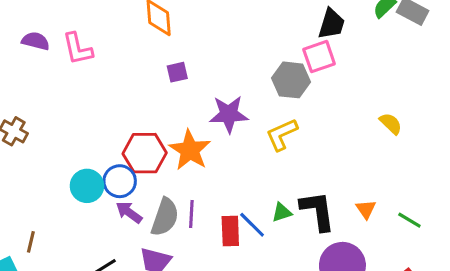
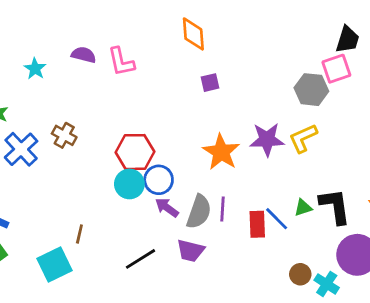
purple star: (229, 114) -> (267, 140), moved
red hexagon: (145, 153) -> (135, 152), moved

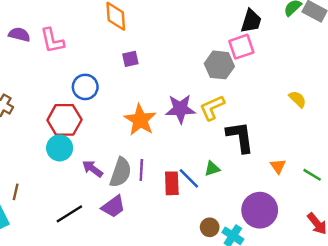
blue circle: (159, 180) -> (85, 87), moved
black L-shape: (335, 206) -> (240, 137), moved
purple trapezoid: (191, 251) -> (113, 207), turned -50

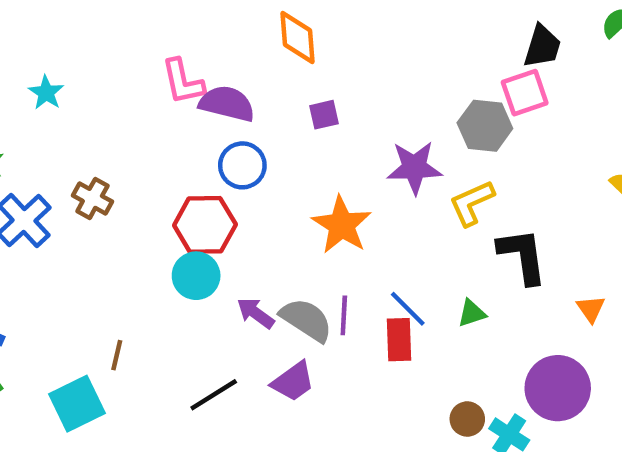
purple semicircle: (19, 34) -> (227, 104), moved, size x1.4
purple star: (180, 109) -> (414, 168), moved
gray semicircle: (121, 172) -> (306, 320), turned -76
blue line: (189, 178) -> (408, 309), moved

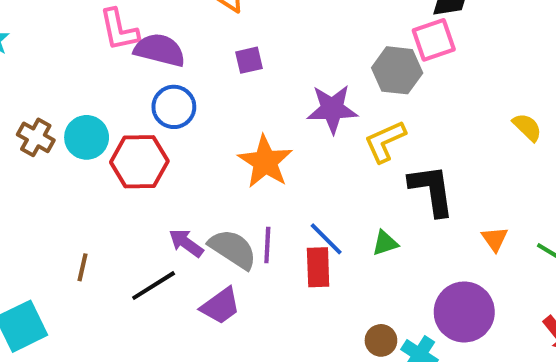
cyan circle: (196, 276) -> (87, 137), moved
brown line: (117, 355) -> (83, 267), moved
black line: (214, 395) -> (154, 286), moved

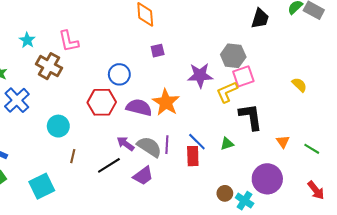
pink L-shape: (119, 30) -> (69, 41), moved
pink square: (434, 40) -> (243, 76), moved
purple semicircle: (160, 50) -> (139, 107), moved
brown cross: (36, 137) -> (49, 66), moved, size x1.4
cyan circle: (87, 137) -> (58, 126), moved

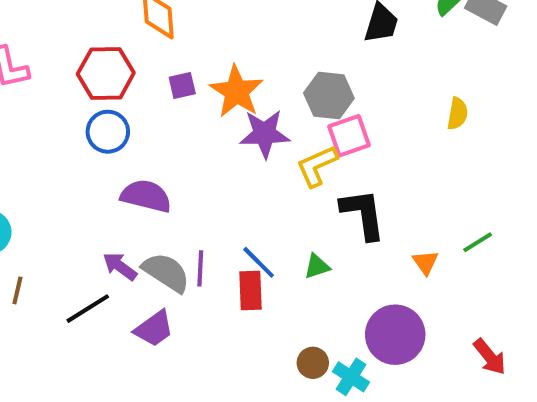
yellow semicircle: (299, 85) -> (458, 114), moved, turned 56
red hexagon: (102, 102) -> (106, 73), moved
orange star: (166, 102) -> (236, 92), moved
green line: (312, 149) -> (478, 242), moved, turned -63

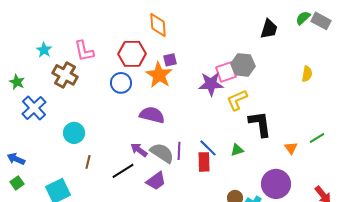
orange star: (236, 92) -> (159, 75), moved
blue circle: (108, 132) -> (121, 83), moved
pink square: (349, 136) -> (226, 72), moved

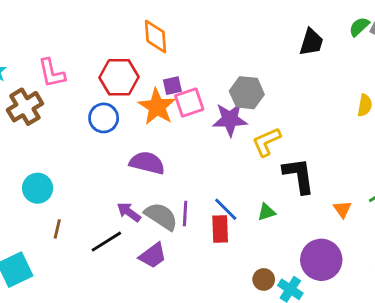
gray hexagon: (243, 65) -> (247, 93), moved
pink square: (226, 72) -> (189, 103), moved
brown cross: (65, 75) -> (25, 107), turned 30

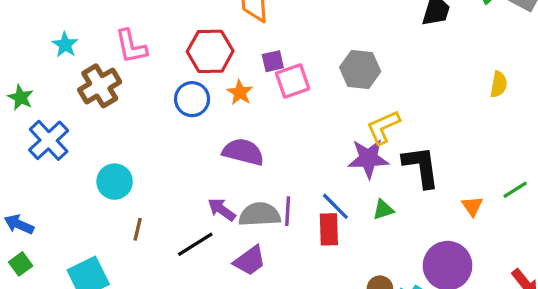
orange star: (157, 107) -> (240, 93), moved, size x0.6
purple star: (230, 119) -> (368, 158), moved
gray semicircle: (161, 216) -> (260, 215), turned -36

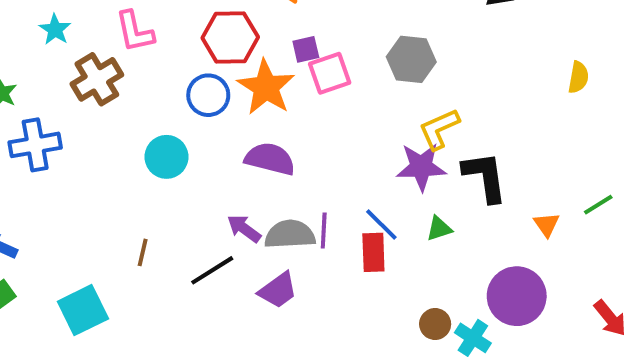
orange star: (240, 93) -> (266, 87), size x1.8
blue cross: (49, 140) -> (35, 145), turned 33
cyan circle: (115, 182) -> (166, 157), moved

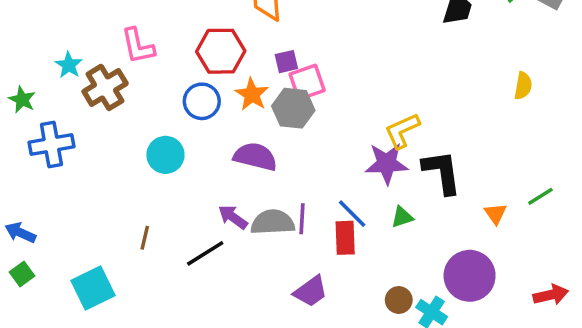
cyan star: (55, 30) -> (69, 65), moved
gray hexagon: (411, 59) -> (293, 108), moved
orange star: (266, 87) -> (252, 94), size x0.7
purple trapezoid: (278, 290) -> (311, 291), moved
red arrow: (610, 318) -> (551, 295), turned -64

